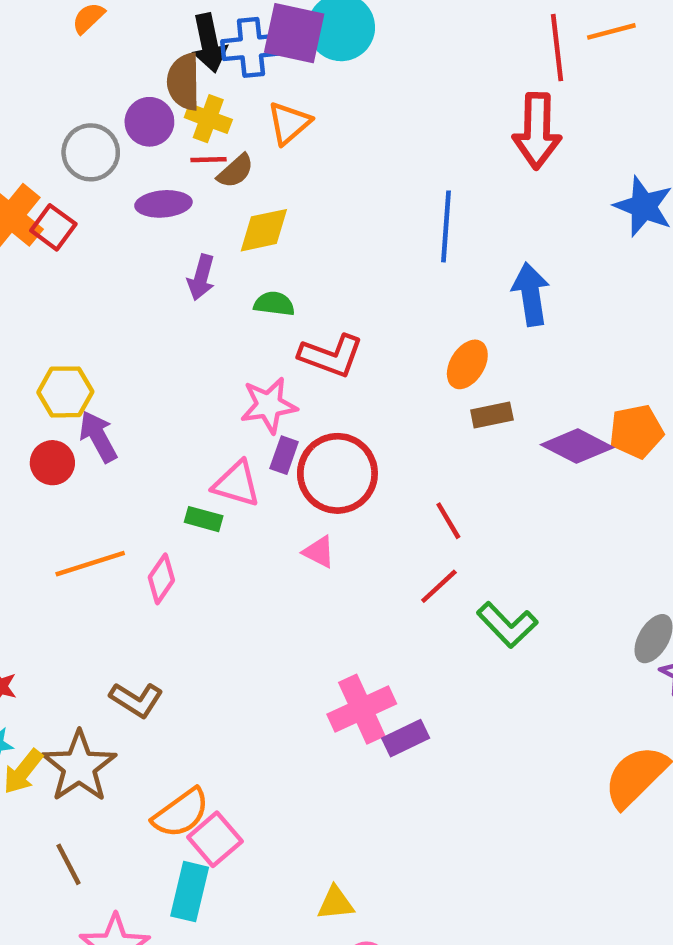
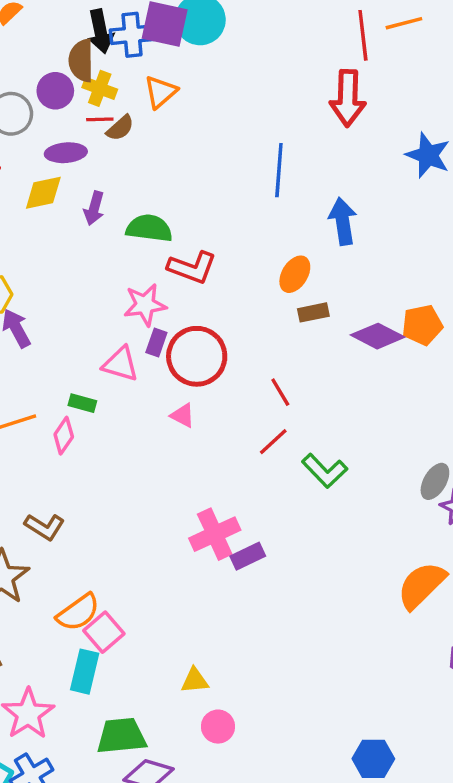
yellow diamond: (264, 230) -> (43, 193), moved
green semicircle: (274, 304) -> (149, 228), size x1.5
green rectangle: (204, 519) -> (82, 403), moved

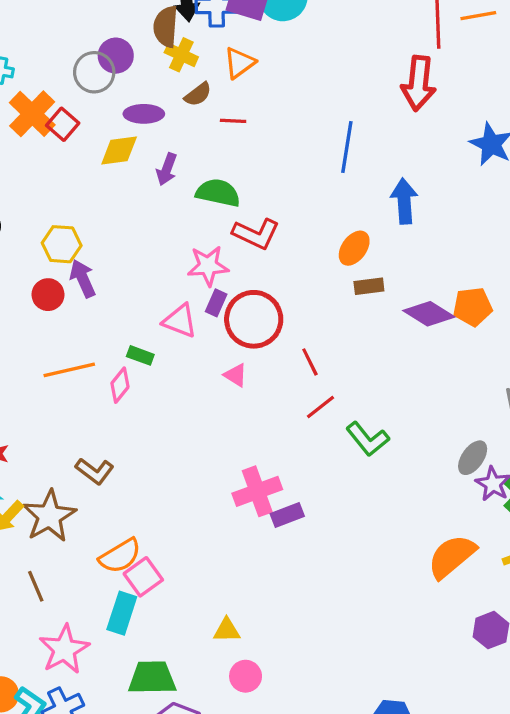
purple circle: (55, 91) -> (116, 56), moved
red line: (100, 119) -> (233, 121), moved
red line: (280, 392) -> (310, 362), moved

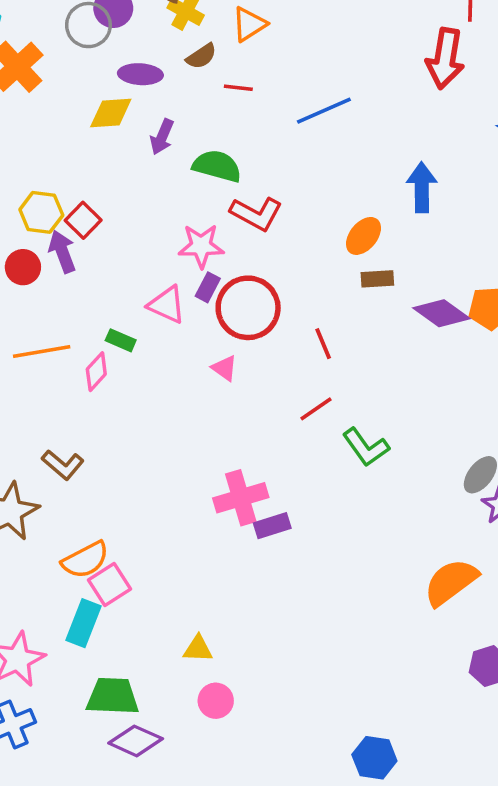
red square: (63, 124) -> (83, 220), moved
blue line: (347, 147) -> (324, 111), moved, turned 54
red line: (310, 362) -> (323, 344), moved

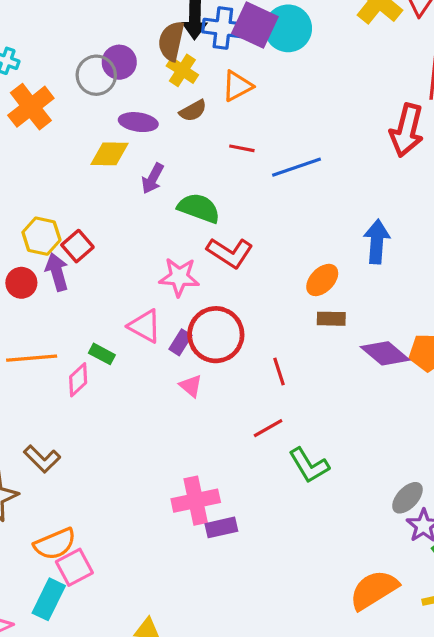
red line: (238, 88) -> (242, 148), moved
purple rectangle: (208, 287) -> (180, 342), moved

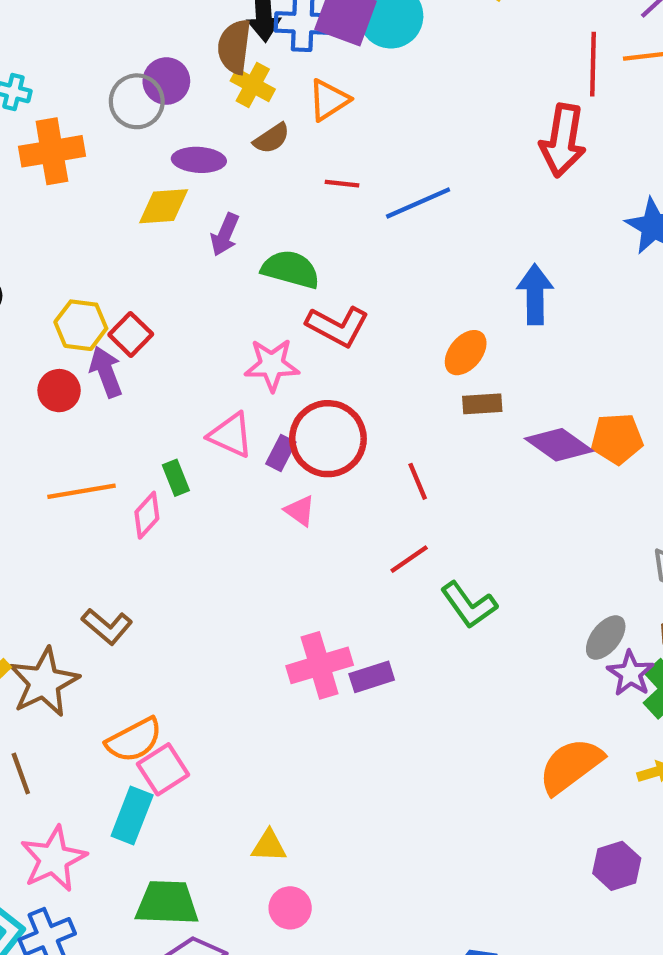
orange cross: (31, 107) -> (52, 151), turned 33
green rectangle: (102, 354) -> (176, 478), turned 45
purple rectangle: (221, 527) -> (372, 677), moved

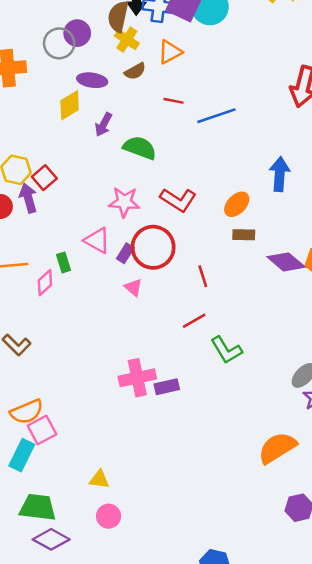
yellow diamond: (164, 206) -> (70, 105), turned -32
red L-shape: (338, 326) -> (178, 200), moved

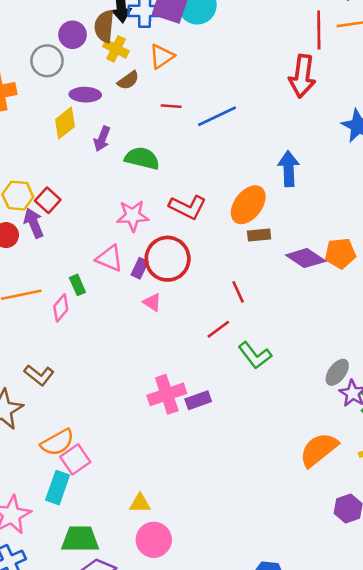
purple circle: (77, 33) -> (73, 35), moved
orange ellipse: (237, 204) -> (248, 205), size x1.4
red line: (203, 276) -> (238, 292), moved
pink circle: (109, 516) -> (154, 540), size x1.4

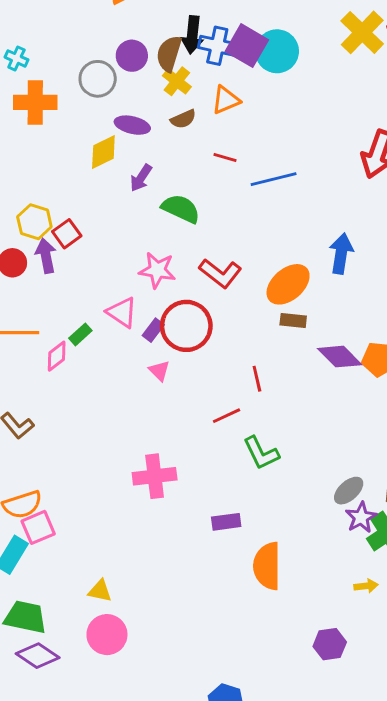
green rectangle: (77, 285) -> (80, 334), turned 60
purple rectangle: (198, 400) -> (226, 522), moved
orange semicircle: (319, 450) -> (267, 566), moved, turned -63

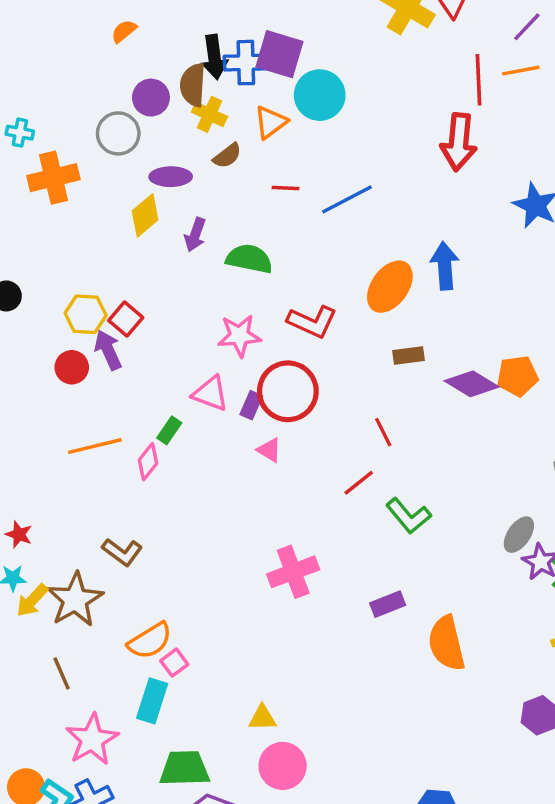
cyan circle: (277, 51) -> (320, 95), moved
orange ellipse: (288, 284) -> (390, 287), moved
pink square: (38, 527) -> (174, 663), size x0.7

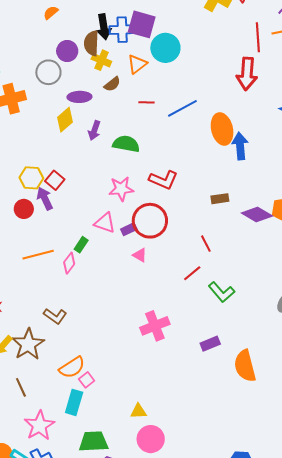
orange ellipse: (390, 287) -> (222, 129), moved, turned -48
purple rectangle: (251, 405) -> (129, 229), turned 42

